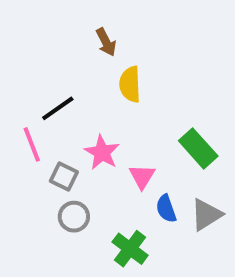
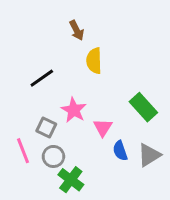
pink line: (32, 144) -> (23, 151), moved
green cross: (130, 249) -> (71, 180), moved

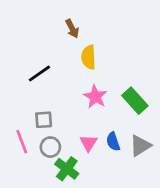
pink star: (74, 110) -> (95, 97), moved
gray square: (46, 127) -> (44, 120), turned -30
pink triangle: (103, 127) -> (89, 143), moved

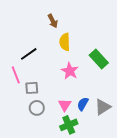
green rectangle: (135, 101) -> (99, 59), moved
pink line: (22, 142) -> (16, 75), moved
blue semicircle: (113, 142) -> (83, 104), turned 48
green cross: (67, 169) -> (69, 125), moved, turned 30

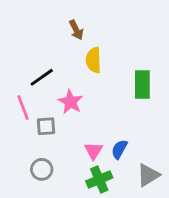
green rectangle: (99, 59) -> (142, 85), turned 42
pink star: (70, 71) -> (70, 102), moved
gray triangle: (103, 107) -> (148, 175), moved
gray circle: (37, 108) -> (42, 169), moved

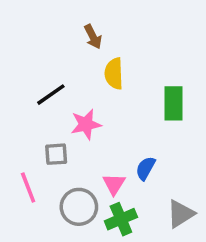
pink star: (70, 102) -> (86, 124), turned 30
pink line: (23, 108) -> (28, 188), moved
blue semicircle: (119, 149) -> (146, 168), moved
gray circle: (42, 169) -> (79, 207), moved, size x1.4

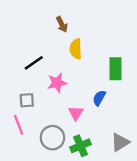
gray square: (56, 154) -> (27, 100), moved
blue semicircle: (146, 168) -> (99, 98), moved
pink triangle: (114, 184) -> (76, 113), moved

